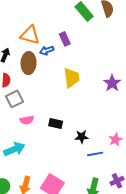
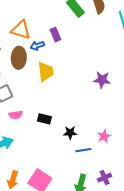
yellow trapezoid: (71, 78) -> (45, 72), moved
purple star: (112, 83) -> (102, 80), turned -30

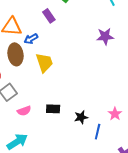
purple rectangle: (55, 35) -> (49, 16), moved
purple star: (102, 80) -> (105, 36), moved
blue line: (83, 150) -> (98, 132), turned -56

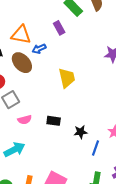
brown ellipse: (15, 54) -> (22, 63), turned -40
yellow trapezoid: (44, 63) -> (67, 78), moved

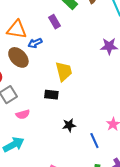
black rectangle: (54, 121) -> (51, 95), moved
black star: (81, 132) -> (69, 125), moved
blue line: (95, 148) -> (94, 141), turned -42

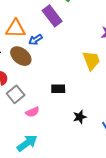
purple rectangle: (55, 22) -> (52, 16), size x1.5
yellow trapezoid: (64, 71) -> (91, 60), moved

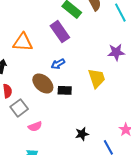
blue arrow: (36, 40) -> (58, 64), moved
brown ellipse: (21, 56) -> (43, 83), moved
black rectangle: (58, 89) -> (65, 90), moved

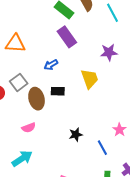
purple rectangle: (60, 32) -> (67, 37), moved
brown ellipse: (43, 83) -> (37, 99), moved, turned 35
gray square: (19, 108) -> (19, 82), moved

